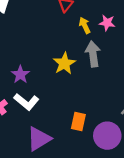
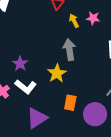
gray arrow: (93, 54) -> (69, 50), moved
yellow star: (64, 63) -> (57, 73), moved

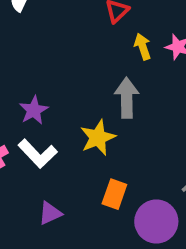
purple triangle: (37, 118) -> (50, 213), size x0.6

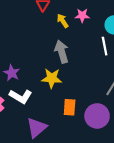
yellow star: (98, 138) -> (52, 78), turned -30
purple triangle: (50, 213) -> (37, 128), size x1.5

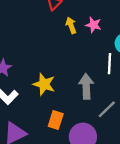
gray arrow: (62, 52) -> (86, 86), moved

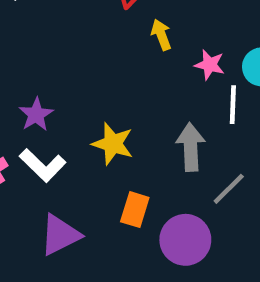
pink star: (94, 25) -> (210, 65), moved

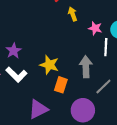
orange rectangle: (135, 210) -> (61, 85), moved
purple triangle: (60, 235) -> (38, 109), moved

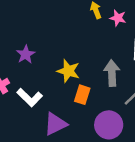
pink star: (95, 28) -> (118, 18), moved
white L-shape: (16, 75) -> (30, 97), moved

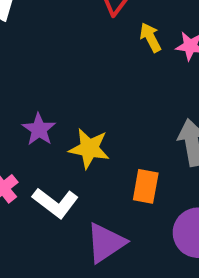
yellow star: (68, 71) -> (89, 148), moved

